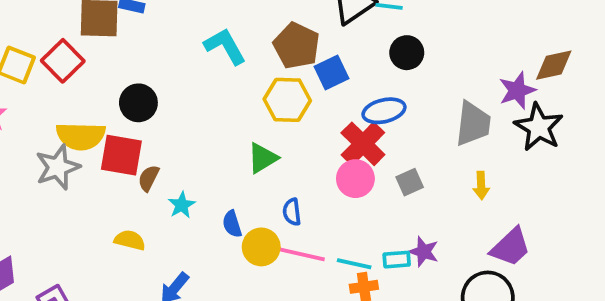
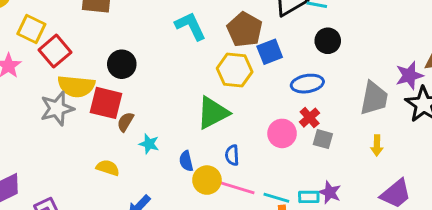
red square: (63, 61) -> (55, 51), moved
red cross: (363, 144) -> (310, 118), moved, size x0.6
green triangle: (263, 158) -> (213, 113), size x1.4
gray square: (410, 182) -> (323, 139), turned 36
cyan star: (182, 205) -> (149, 144), turned -30

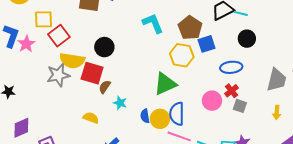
yellow square: (31, 29) -> (43, 19), turned -30
blue semicircle: (232, 155) -> (177, 114), size x1.6
yellow circle: (207, 180) -> (160, 119), moved

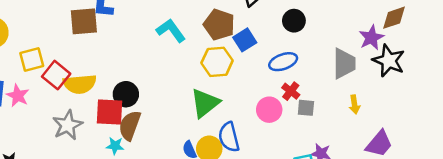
black circle: (104, 47) -> (126, 94), moved
yellow semicircle: (72, 61) -> (80, 84), moved
brown semicircle: (105, 87) -> (130, 125), size x1.6
cyan star: (120, 103) -> (115, 146), moved

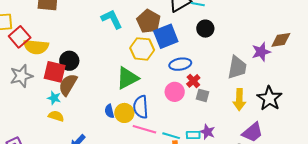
blue square: (245, 40) -> (166, 36), size x1.4
black star: (389, 61) -> (269, 98), moved
blue ellipse: (283, 62) -> (180, 64), moved
yellow arrow: (354, 104) -> (239, 100), size x1.5

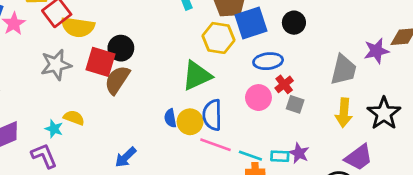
black circle: (205, 29) -> (294, 23), moved
cyan star: (54, 98) -> (54, 129), moved
yellow semicircle: (56, 116) -> (74, 118), moved

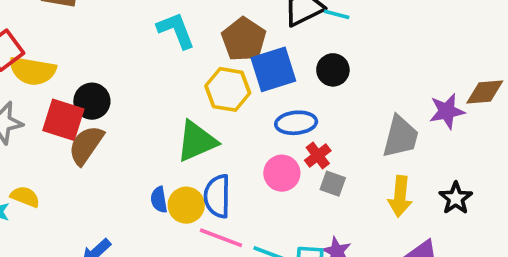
black star: (384, 113) -> (456, 198), size x0.7

